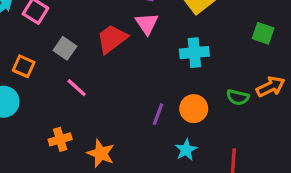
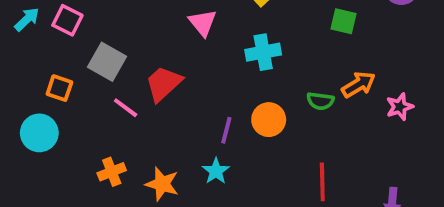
red trapezoid: (112, 39) -> (164, 84), moved
gray square: (65, 48) -> (107, 62), size x1.4
cyan star: (186, 150) -> (216, 171), moved

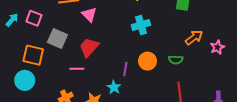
pink triangle: (203, 23) -> (89, 15), moved
orange square: (59, 88) -> (33, 55), size x1.5
green semicircle: (320, 101) -> (176, 60), moved
pink line: (126, 108) -> (77, 69), moved, turned -32
cyan star: (216, 171) -> (114, 87), moved

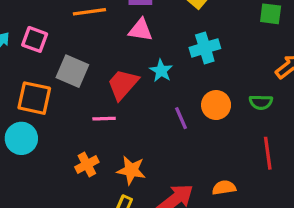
pink triangle: (89, 15) -> (140, 30), moved, turned -35
purple line: (125, 69) -> (181, 118), turned -32
cyan star: (114, 87) -> (161, 71), moved

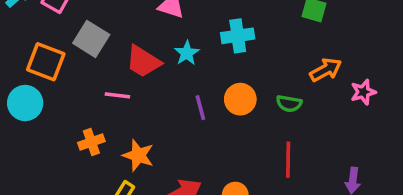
red trapezoid: (123, 84) -> (143, 61), turned -108

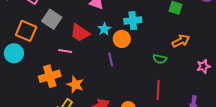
pink star: (363, 92) -> (203, 66), moved
orange circle: (240, 99) -> (122, 39), moved
orange cross: (91, 142) -> (50, 76), size x1.5

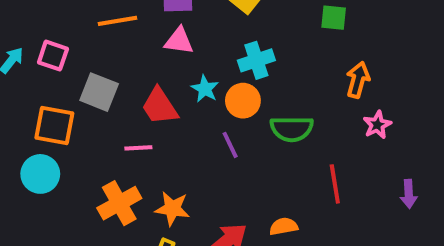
red trapezoid: (80, 33) -> (160, 106), turned 35
orange arrow: (181, 41) -> (358, 80), turned -36
green semicircle: (160, 59) -> (292, 129), moved, size x1.5
pink star: (203, 66) -> (377, 125), moved

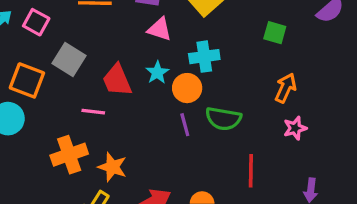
pink triangle: (179, 41) -> (160, 29), moved
purple line: (230, 145) -> (185, 125), moved

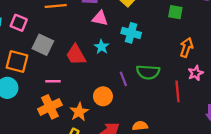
cyan cross: (204, 57) -> (131, 33), turned 30
orange circle: (187, 88) -> (103, 96), moved
pink line: (93, 112) -> (53, 81), moved
orange star: (112, 167) -> (79, 112), turned 30
red line: (251, 171) -> (177, 91), moved

